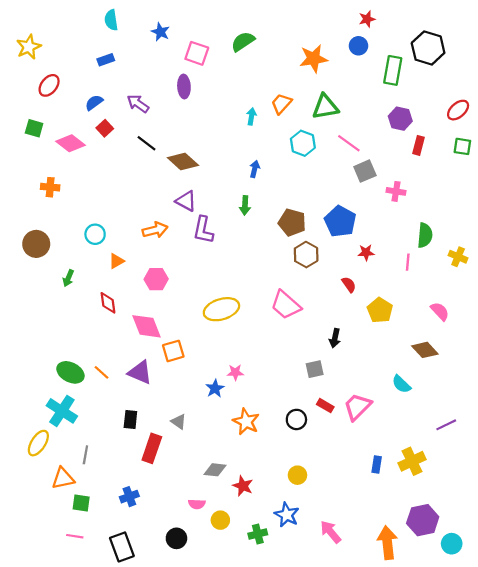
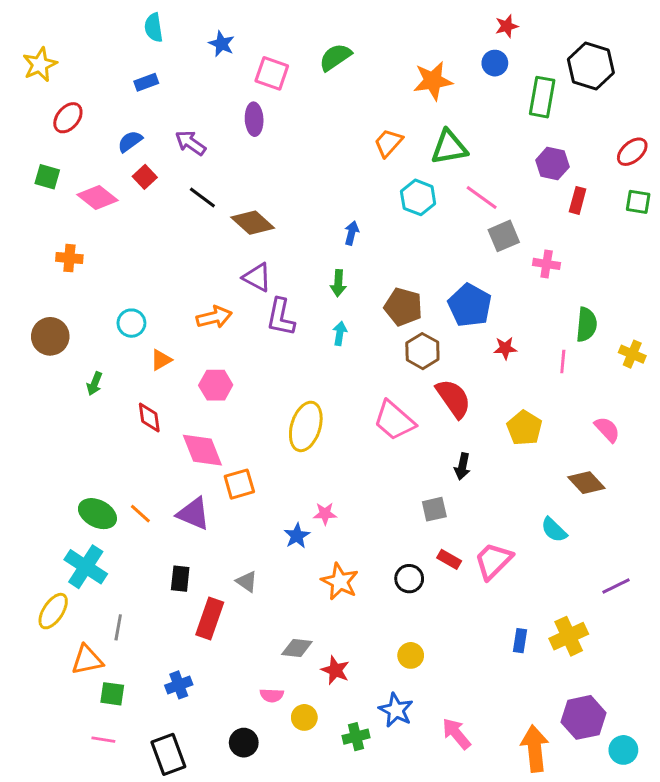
cyan arrow: (251, 116) -> (340, 333), moved
red semicircle: (349, 285) -> (453, 398), moved, size x1.8
yellow ellipse: (221, 309) -> (306, 426), turned -56

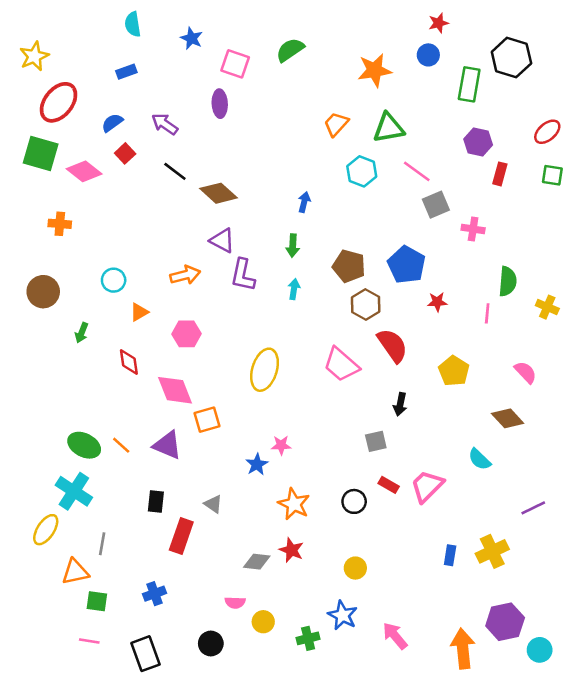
red ellipse: (68, 118) -> (59, 102), size x1.5
green square: (47, 177) -> (41, 153), size x1.6
red star: (335, 670) -> (291, 550), moved

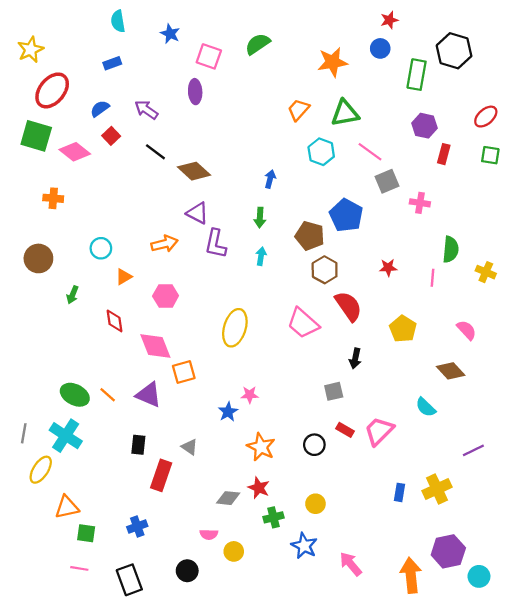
blue pentagon: (407, 265) -> (346, 215), moved
gray line: (102, 544) -> (24, 433), moved
green cross: (308, 638) -> (273, 517), moved

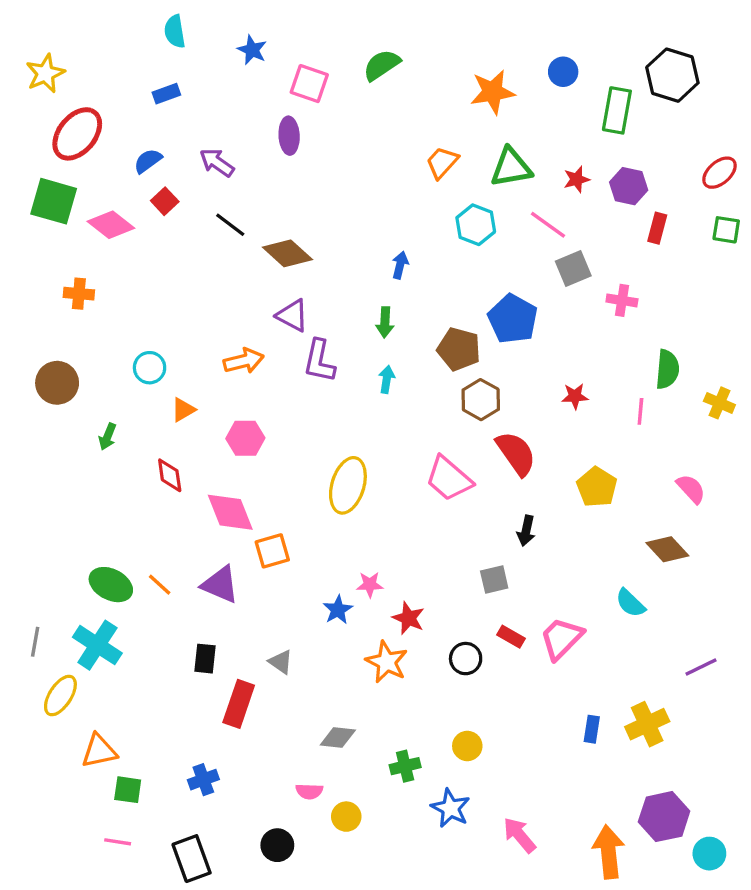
red star: (389, 20) -> (577, 179), moved
red star: (259, 488) -> (408, 618), moved

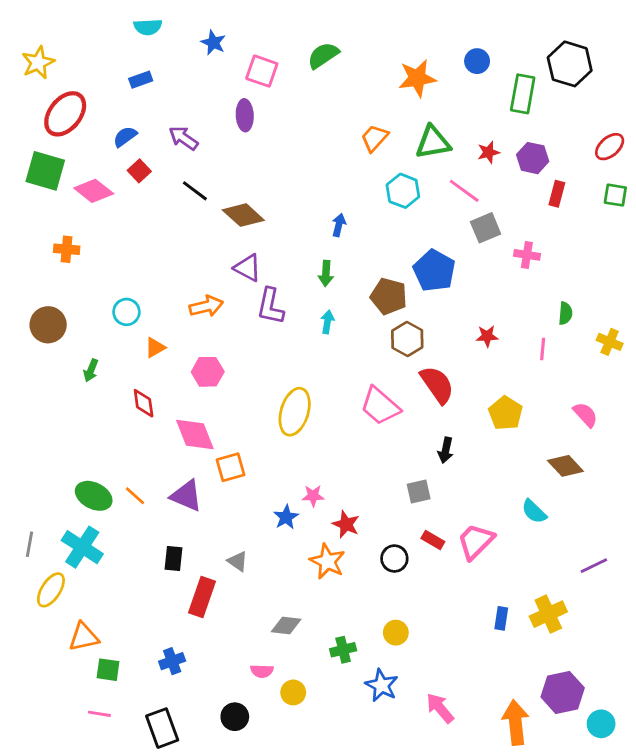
cyan semicircle: (175, 31) -> (148, 27), turned -84
green semicircle: (667, 369) -> (565, 313), size x0.7

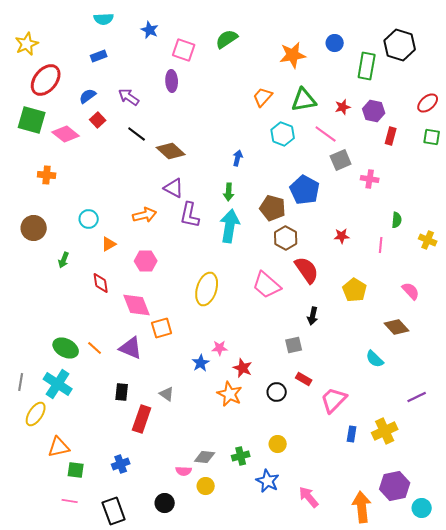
cyan arrow: (327, 322) -> (230, 226), size x2.0
pink trapezoid: (476, 541) -> (334, 400), moved
gray diamond: (286, 625) -> (205, 457), moved

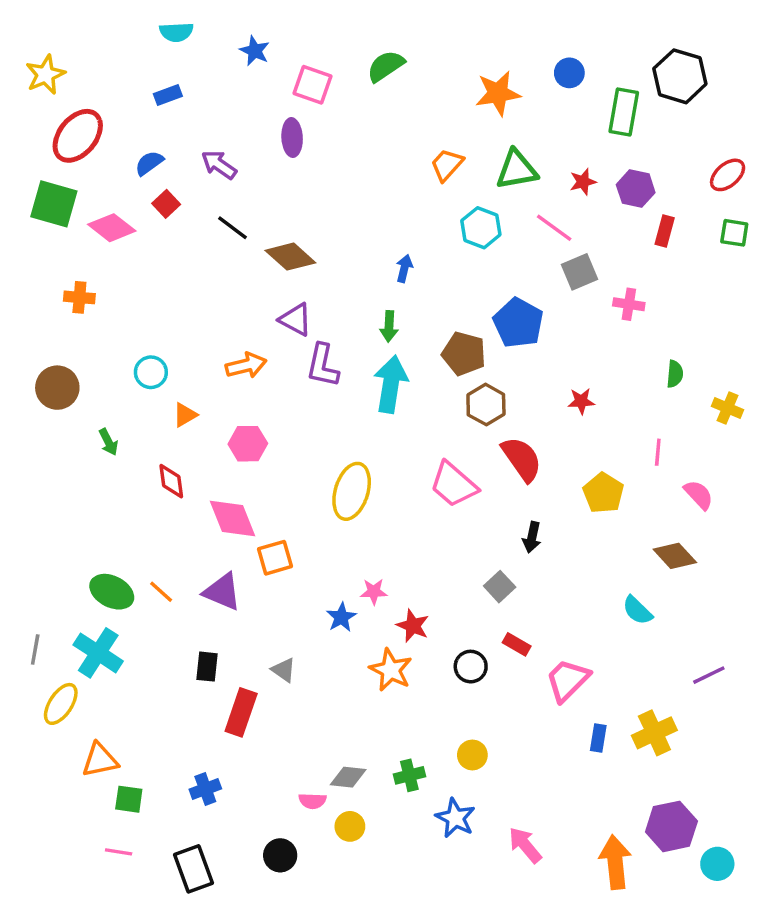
pink line: (381, 245) -> (658, 452), moved
green arrow: (64, 260) -> (108, 442), turned -49
gray square: (294, 345) -> (500, 587), turned -30

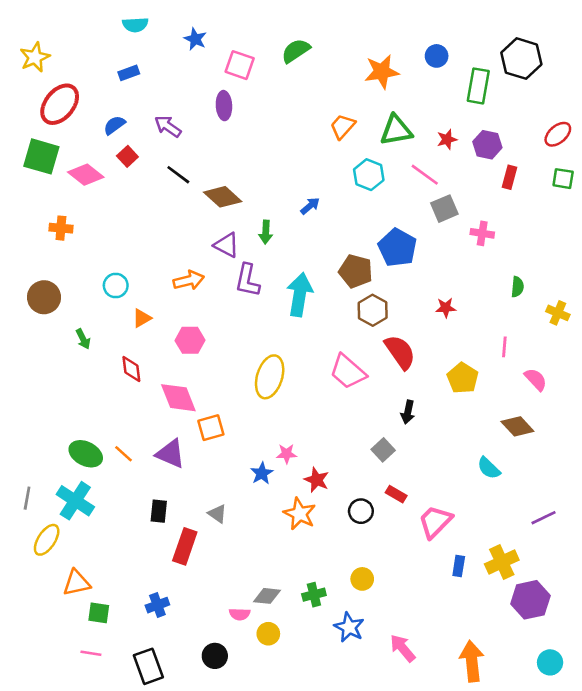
blue arrow: (404, 268) -> (310, 206), turned 36
green arrow: (389, 326) -> (266, 232), moved
purple hexagon: (671, 826) -> (530, 600), moved

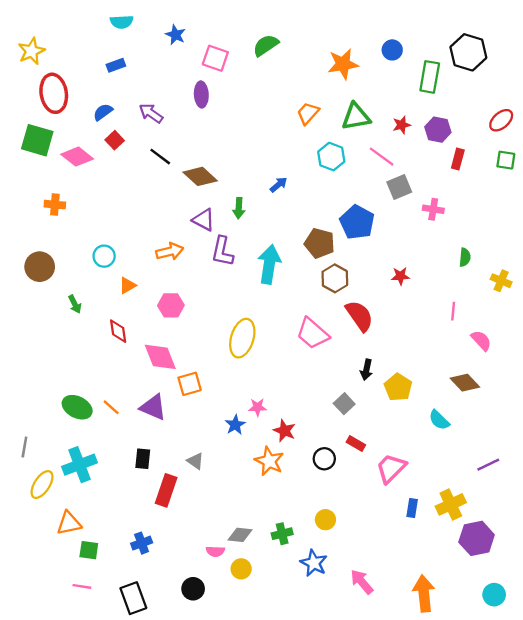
red ellipse: (60, 104) -> (54, 93), turned -48
yellow pentagon: (463, 378) -> (398, 387), moved
cyan cross: (75, 501) -> (79, 465), moved, turned 36

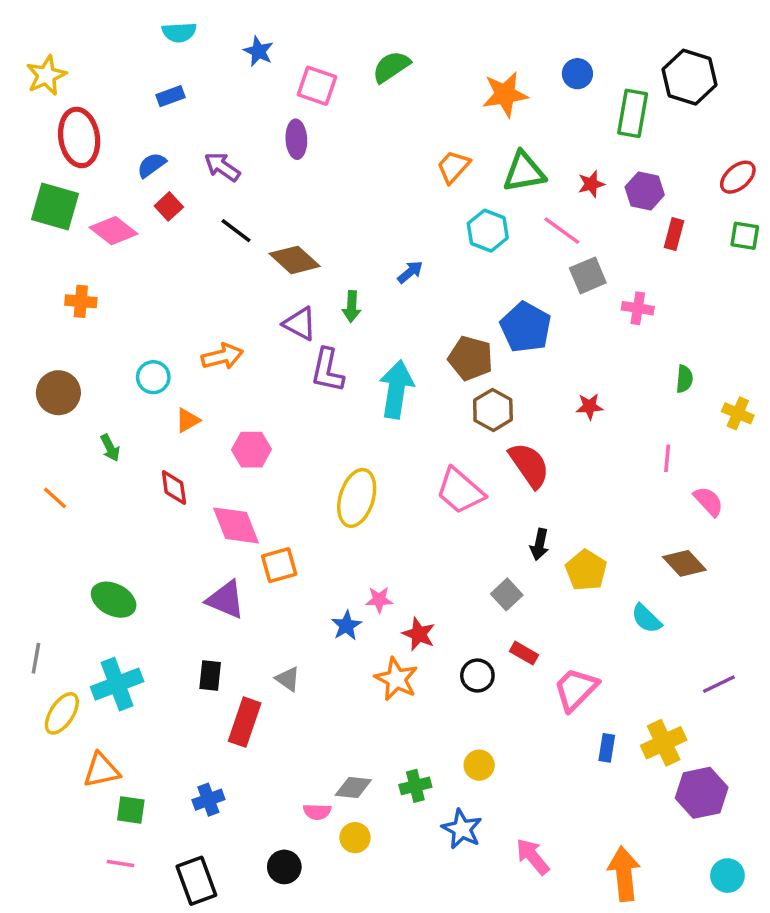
orange arrow: (170, 251) -> (222, 356), moved
orange line: (111, 407) -> (55, 498), moved

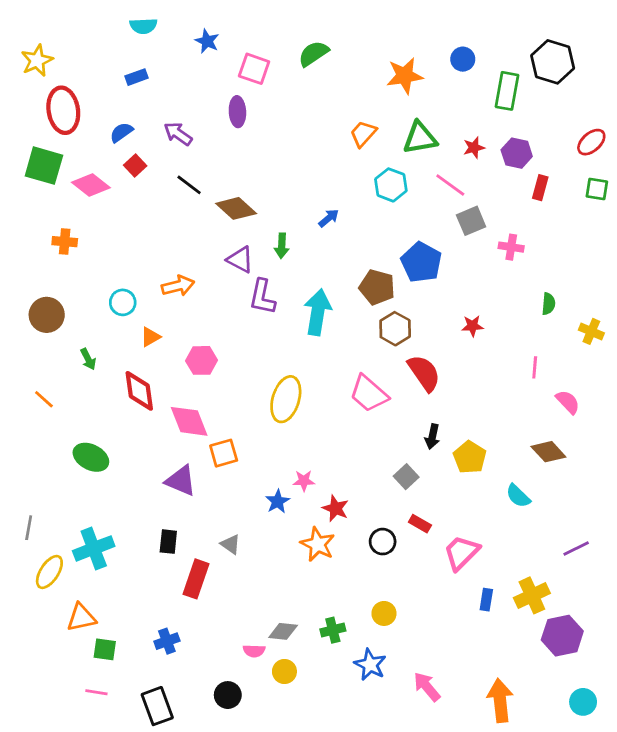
red diamond: (174, 488) -> (139, 391), size x1.4
green ellipse: (114, 600) -> (91, 457), moved

